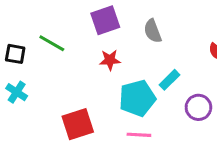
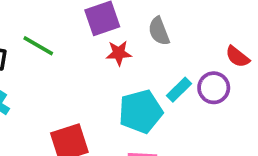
red star: (110, 60) -> (119, 53), moved
purple circle: (198, 107) -> (214, 88), moved

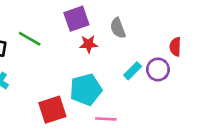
red semicircle: (237, 57) -> (175, 47), turned 54
cyan pentagon: (141, 112) -> (86, 90), moved

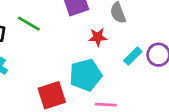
red star: (88, 44) -> (98, 37), moved

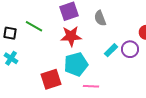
red star: (98, 37) -> (71, 36), moved, size x1.5

